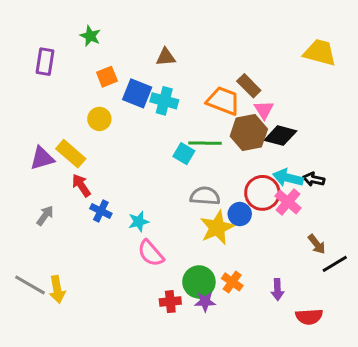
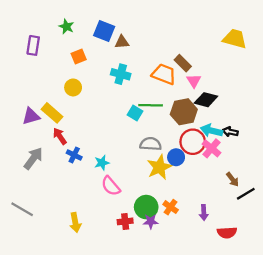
blue square: (137, 93) -> (104, 31), moved
brown hexagon: (249, 133) -> (184, 112), moved
gray arrow: (45, 216) -> (33, 158), size x1.5
yellow arrow: (57, 289) -> (75, 223), moved

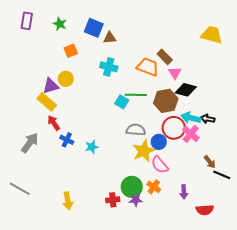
purple rectangle: (33, 45) -> (27, 21), moved
purple triangle: (31, 116) -> (51, 86), moved
pink semicircle: (111, 186) -> (160, 165), moved
black line: (246, 194) -> (222, 175), turned 54

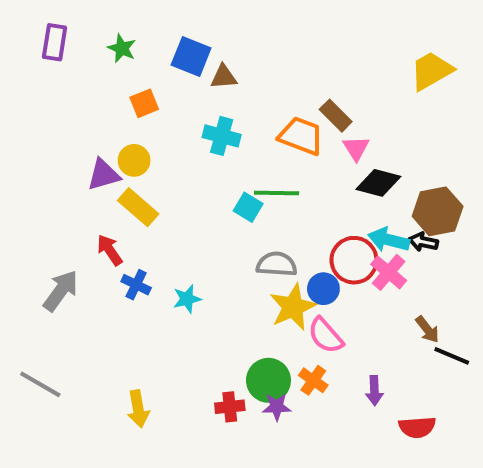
yellow trapezoid: (212, 35) -> (431, 71), turned -45
brown hexagon: (166, 101) -> (438, 211), moved
yellow rectangle: (47, 102) -> (138, 207), moved

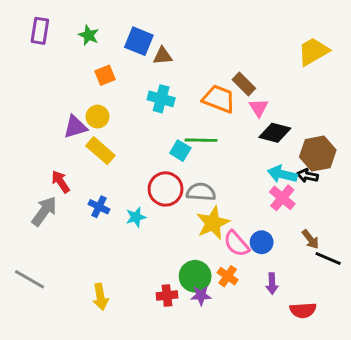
red arrow: (110, 250) -> (61, 182), moved
red circle: (354, 260) -> (166, 189), moved
blue circle: (323, 289) -> (262, 242), moved

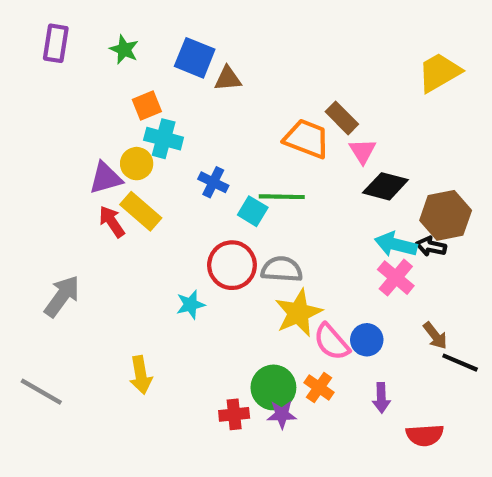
cyan cross: (161, 99) -> (164, 139), moved
red arrow: (61, 182) -> (112, 222), moved
blue cross: (99, 207) -> (213, 182), moved
yellow arrow: (100, 297) -> (141, 375), moved

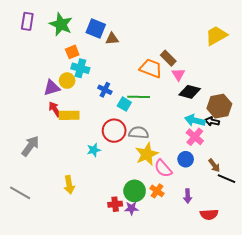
green star: (124, 50) -> (61, 24), size x1.6
yellow rectangle: (141, 211) -> (69, 115), moved, turned -42
blue circle: (367, 340) -> (186, 159), moved
purple star: (282, 414) -> (131, 208), moved

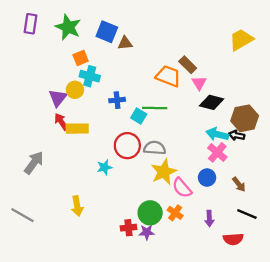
purple triangle: (52, 88) -> (58, 98), turned -36
blue cross: (105, 90) -> (117, 100), turned -32
black line: (226, 179) -> (247, 214), moved

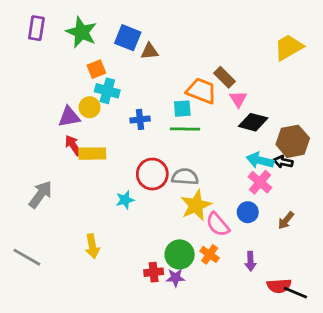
purple triangle: (58, 98) -> (69, 117), turned 42
cyan square: (139, 116) -> (182, 109), moved, turned -35
brown arrow: (239, 184) -> (286, 220), turned 77
black line: (247, 214) -> (295, 293), moved

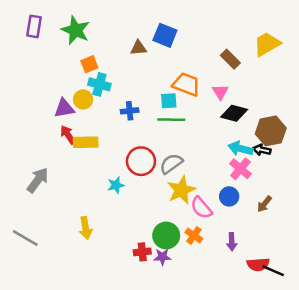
blue square: (128, 38) -> (165, 35), moved
brown rectangle: (225, 77) -> (230, 59), moved
gray semicircle: (185, 177) -> (171, 164), turned -40

